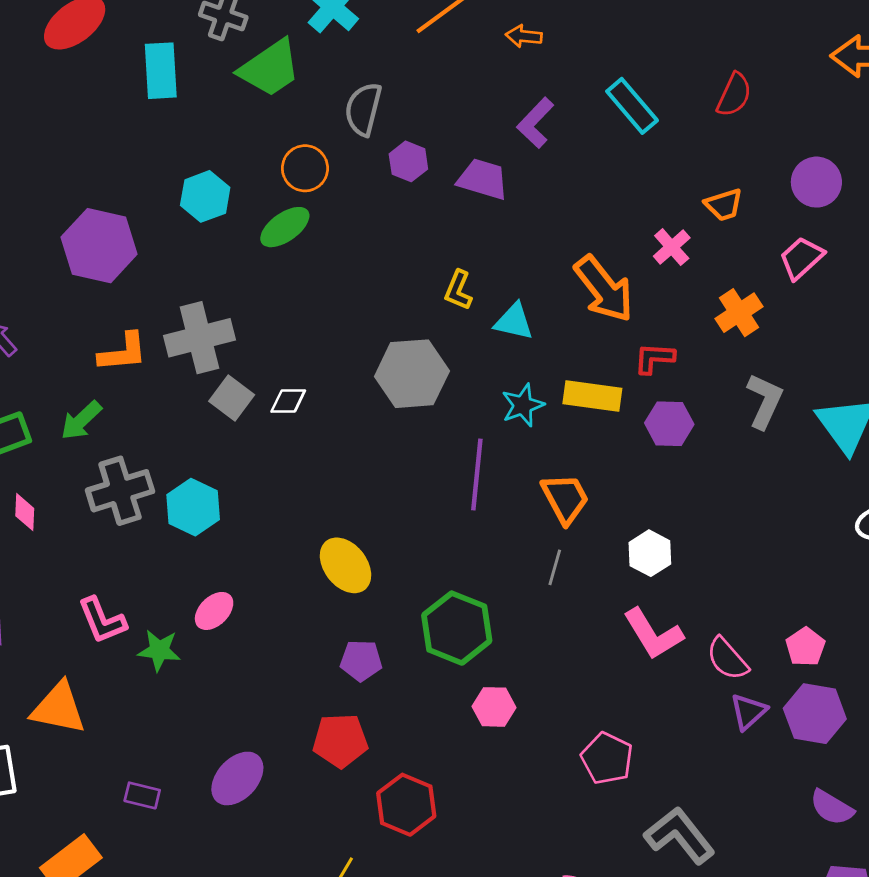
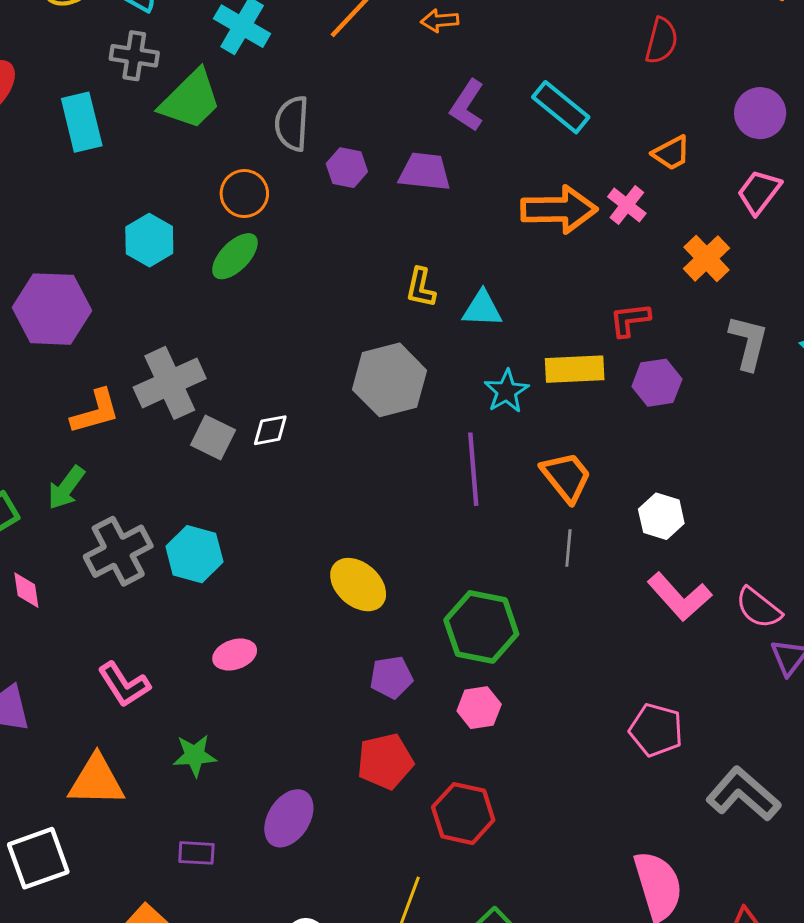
cyan rectangle: (632, 106) -> (561, 107), moved
orange arrow: (604, 289) -> (559, 210), moved, turned -42
pink ellipse: (214, 611) -> (235, 655), turned 36
green star: (159, 650) -> (195, 755), moved
pink hexagon: (494, 707) -> (479, 708), moved

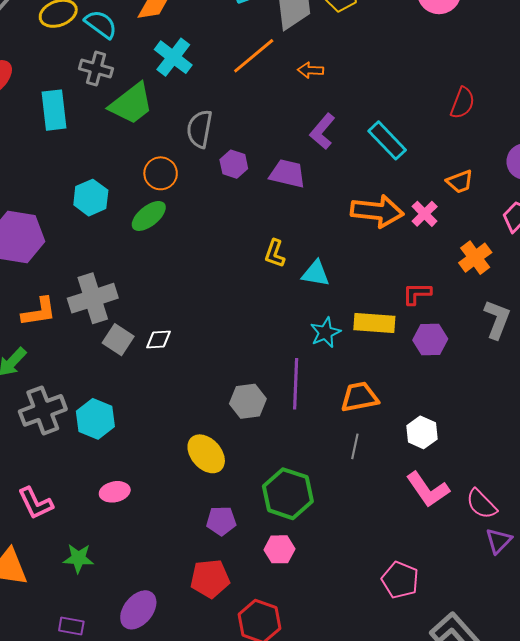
gray hexagon: (390, 380) -> (248, 401), moved, size x0.7
orange trapezoid: (566, 477) -> (359, 397), turned -69

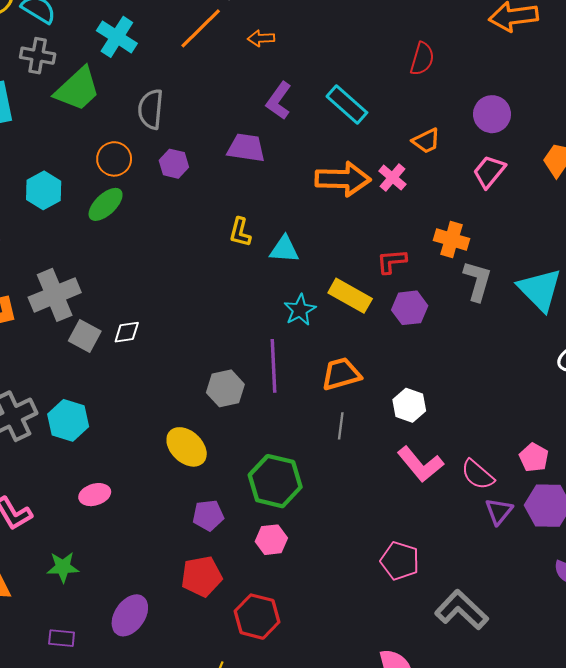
purple hexagon: (234, 164) -> (174, 164), moved
orange cross: (475, 258) -> (451, 240), moved, turned -32
yellow rectangle: (374, 323) -> (350, 296), turned 30

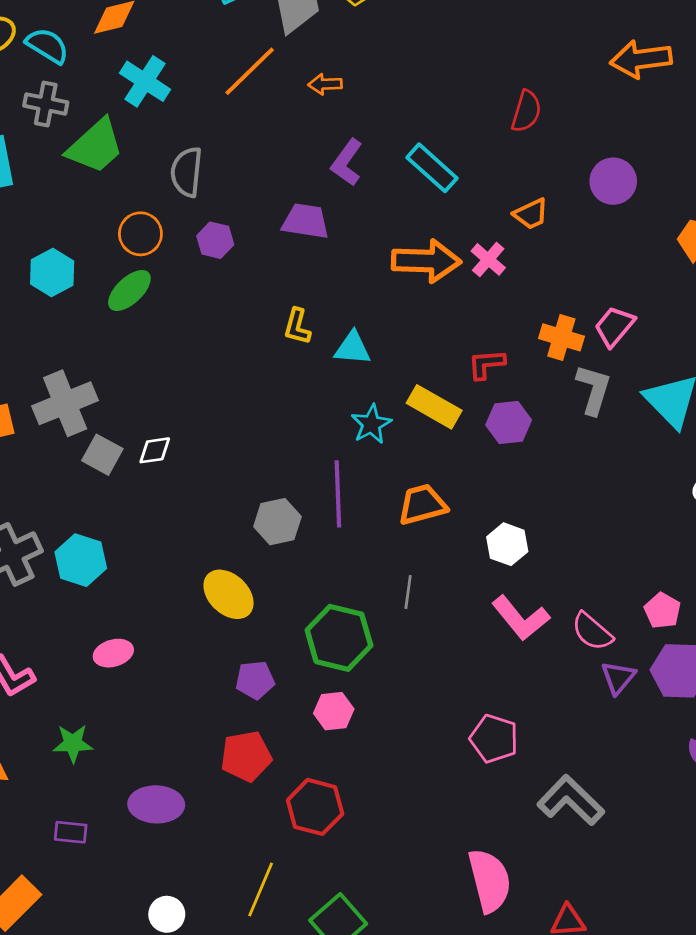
pink trapezoid: (489, 172) -> (614, 326), moved
gray line: (341, 426) -> (408, 592), moved
purple ellipse: (130, 615) -> (156, 804), turned 57

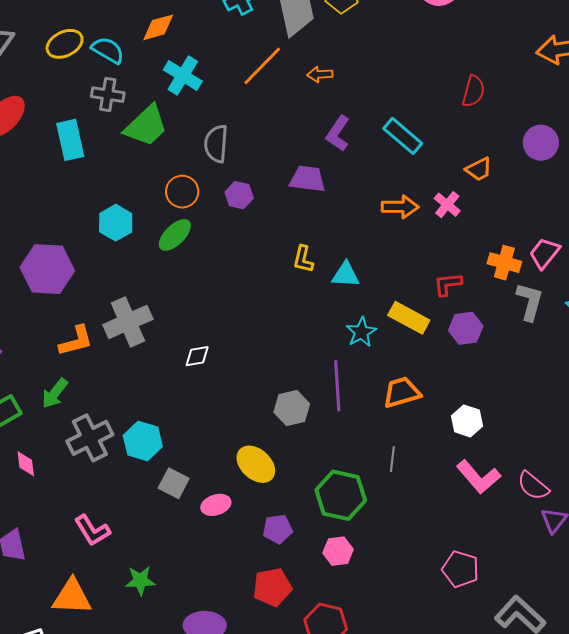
orange arrow: (426, 261) -> (400, 207), size x0.7
gray square: (102, 455) -> (174, 483), moved
pink ellipse: (113, 653) -> (216, 505), moved

